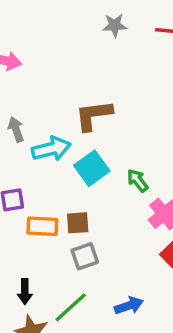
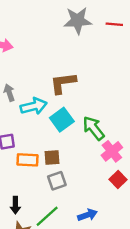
gray star: (115, 25) -> (78, 21), size x1.6
green arrow: (138, 180) -> (94, 128), size x1.5

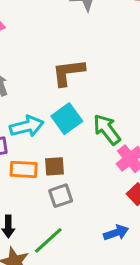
cyan arrow: (34, 106) -> (27, 126), moved
blue arrow: (87, 215) -> (116, 233), moved

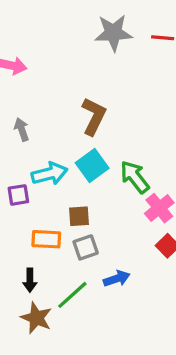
brown L-shape: (68, 72) -> (94, 116), turned 123
orange rectangle: (24, 169) -> (46, 239), moved
blue arrow: (116, 233) -> (117, 279), moved

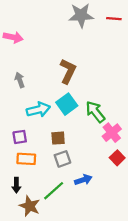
purple square: (18, 195) -> (20, 137), moved
orange rectangle: (46, 239) -> (26, 159), moved
black arrow: (30, 280) -> (16, 185), moved

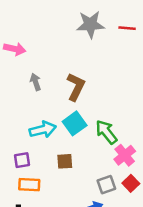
gray arrow: (20, 80) -> (35, 82), moved
gray square: (62, 159) -> (106, 185), moved

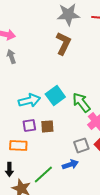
gray arrow: (35, 82) -> (11, 56), moved
brown L-shape: (76, 87) -> (63, 43), moved
purple square: (22, 160) -> (29, 125), moved

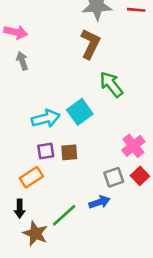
green arrow: (81, 102) -> (111, 84), moved
orange rectangle: (18, 145) -> (31, 177), turned -36

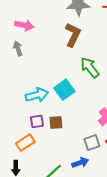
pink arrow: (16, 32) -> (24, 25), moved

